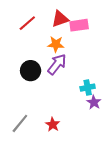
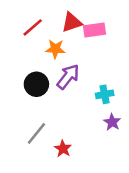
orange star: (56, 44) -> (55, 49), moved
cyan cross: (88, 88) -> (105, 94), moved
gray line: (20, 123) -> (36, 133), moved

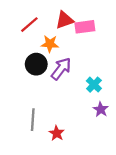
black circle: (36, 84) -> (36, 64), moved
cyan cross: (105, 94) -> (94, 85), turned -35
gray line: (36, 133) -> (33, 120), turned -35

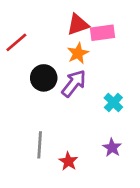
red line: (29, 25) -> (16, 42), moved
orange star: (50, 44) -> (78, 53), moved, turned -30
purple star: (101, 109) -> (112, 148), moved

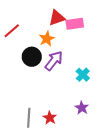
orange star: (78, 53) -> (47, 39), moved
gray line: (40, 145) -> (29, 118), moved

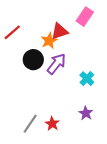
red triangle: (57, 18) -> (60, 31), moved
pink rectangle: (75, 24) -> (85, 17), moved, turned -48
gray line: (29, 118) -> (30, 124), turned 30

